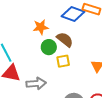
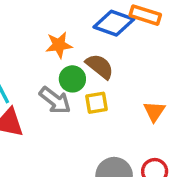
gray arrow: (36, 83) -> (55, 100), moved, turned 42

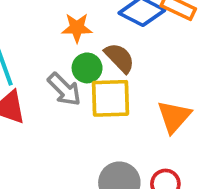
yellow square: (97, 103) -> (110, 98), size x1.6
orange triangle: (154, 111) -> (174, 117), size x1.4

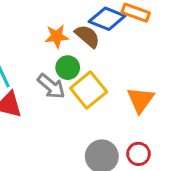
brown semicircle: (120, 58) -> (87, 36), moved
yellow square: (110, 98) -> (89, 90), turned -32

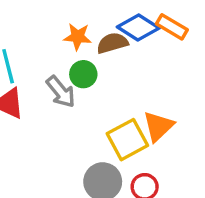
brown semicircle: (87, 36) -> (112, 43), turned -68
yellow square: (89, 90) -> (127, 140), moved

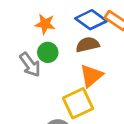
brown semicircle: (112, 43) -> (88, 45), moved
orange triangle: (158, 126) -> (91, 76), moved

